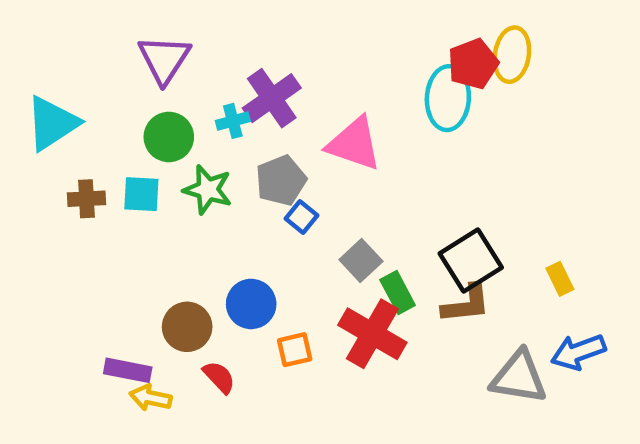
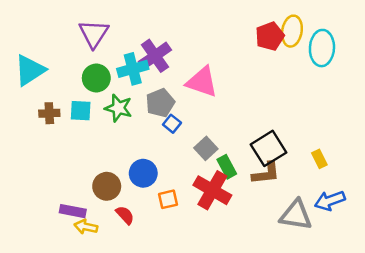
cyan ellipse: (448, 98) -> (322, 48), moved
cyan cross: (233, 121) -> (133, 69), size x1.6

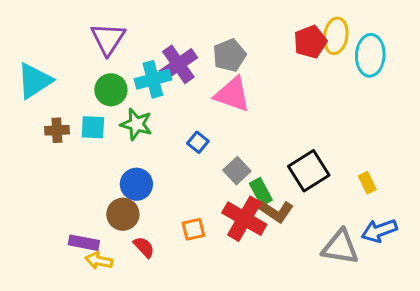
gray pentagon: (160, 103) -> (229, 55), moved
blue circle: (143, 173) -> (136, 184), moved
brown L-shape: (266, 173) -> (276, 211), moved, turned 40

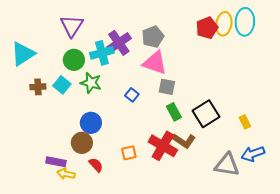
cyan ellipse: (370, 55) -> (245, 22), moved
cyan square: (93, 127) -> (62, 85), turned 36
gray square: (237, 171) -> (167, 87), moved, turned -36
green rectangle: (261, 192) -> (174, 112), moved

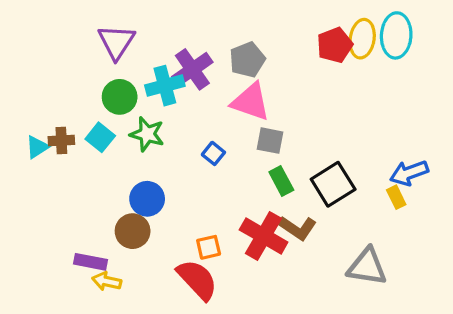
cyan triangle: (23, 54) -> (37, 147), moved, size x0.6
blue arrow: (253, 154) -> (409, 173), moved
red semicircle: (96, 165) -> (197, 280), moved, size x1.8

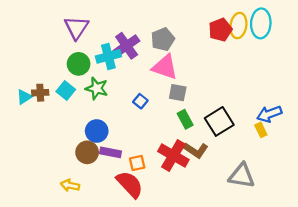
purple rectangle: (90, 262) -> (111, 152), moved

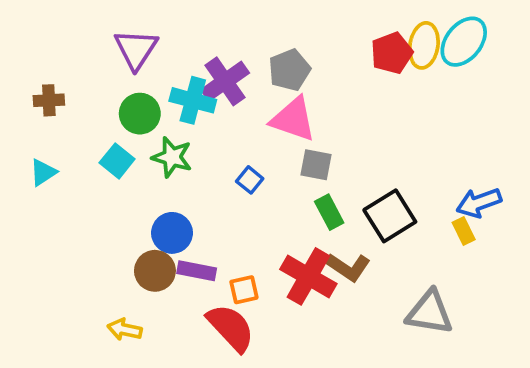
cyan ellipse: (261, 23) -> (464, 42), turned 36
cyan cross: (108, 56) -> (193, 100), turned 30
brown cross: (40, 93) -> (49, 100), moved

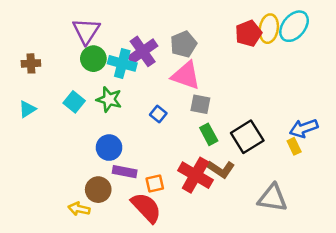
green circle: (140, 114) -> (93, 59), moved
brown circle: (155, 271) -> (98, 190), moved

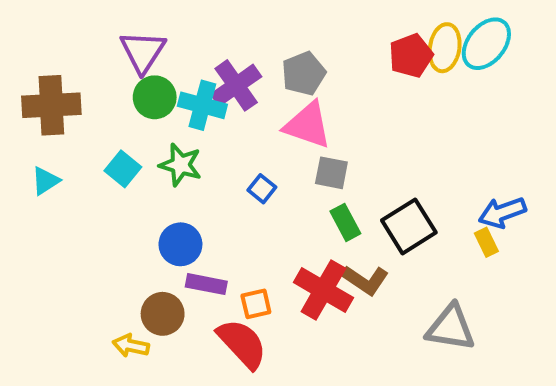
brown cross: (31, 63) -> (51, 105), size x1.8

